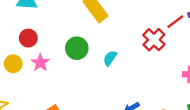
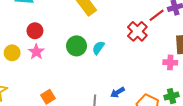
red circle: (28, 38) -> (35, 31), moved
green circle: (77, 48) -> (77, 46), moved

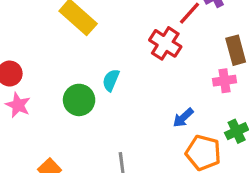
green circle: (77, 46) -> (79, 100), moved
blue arrow: (117, 92) -> (183, 118), moved

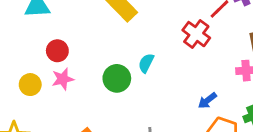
pink star: (18, 105) -> (63, 79), turned 30

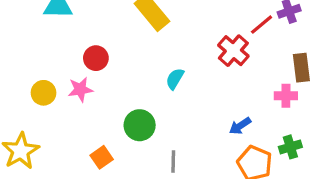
red circle: (57, 51) -> (96, 58), moved
green circle: (117, 78) -> (140, 125), moved

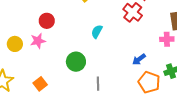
orange square: (102, 157) -> (40, 84), moved

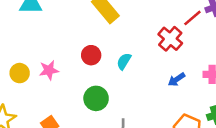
red circle: (47, 21) -> (91, 55), moved
blue arrow: (139, 59) -> (176, 80), moved

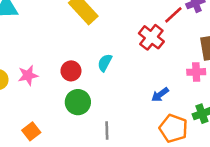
red circle: (91, 55) -> (71, 71), moved
blue arrow: (176, 80) -> (160, 95), moved

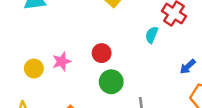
cyan semicircle: (105, 63) -> (152, 35), moved

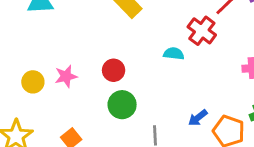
cyan semicircle: (152, 35) -> (174, 54), turned 70
blue arrow: (188, 67) -> (198, 118), moved

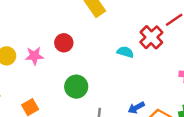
red circle: (114, 70) -> (64, 43), moved

